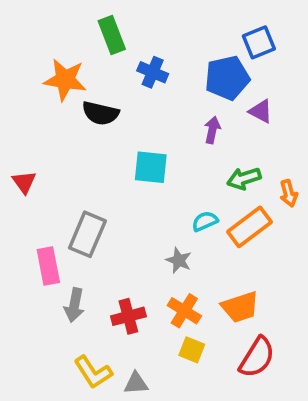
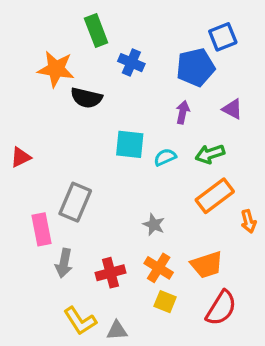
purple triangle: (261, 111) -> (232, 109), moved
red triangle: (24, 182) -> (21, 157), turned 40
orange arrow: (289, 193) -> (248, 221), moved
cyan semicircle: (205, 221) -> (165, 157), moved

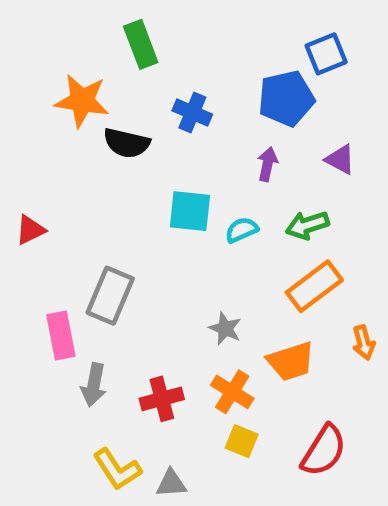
blue cross: (131, 63) -> (192, 113), moved
orange arrow: (248, 221) -> (364, 343), moved
orange trapezoid: (207, 265) -> (291, 361), moved

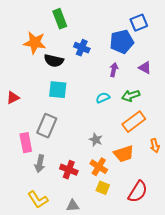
cyan square: (190, 211) -> (58, 90), moved
red cross: (162, 399) -> (69, 170), turned 36
yellow L-shape: (117, 469) -> (38, 200), moved

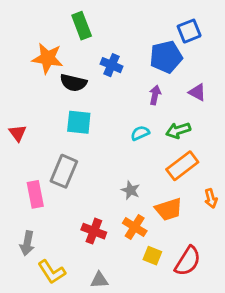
red triangle: (13, 98) -> (18, 133), turned -40
gray arrow: (40, 164) -> (27, 243), moved
yellow square: (103, 188) -> (152, 256), moved

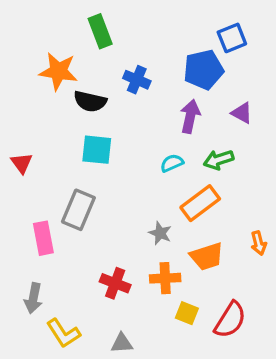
purple arrow: (155, 95) -> (190, 116), size x1.4
orange rectangle: (182, 166) -> (200, 203), moved
orange cross: (135, 227) -> (165, 278), turned -35

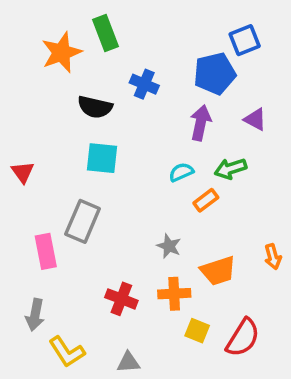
orange star: (58, 71) -> (61, 52), moved, turned -30
orange rectangle: (200, 203) -> (206, 200), moved, size x0.6

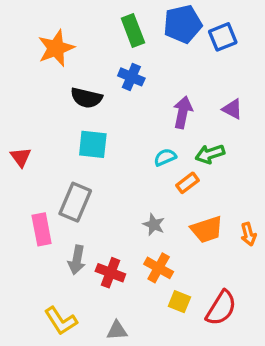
green rectangle: (105, 33) -> (133, 30), moved
blue pentagon: (215, 74) -> (183, 24), moved
orange trapezoid: (218, 271) -> (207, 229), moved
orange cross: (174, 294) -> (159, 268), turned 32
gray arrow: (35, 315) -> (77, 260), moved

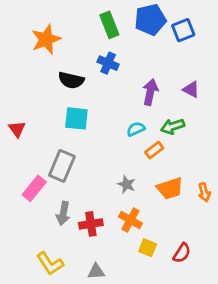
pink rectangle: (42, 229) -> (34, 188), turned 50
red cross: (110, 273) -> (91, 224), turned -30
red semicircle: (221, 308) -> (182, 253), size x0.7

